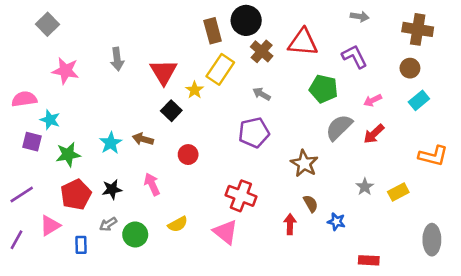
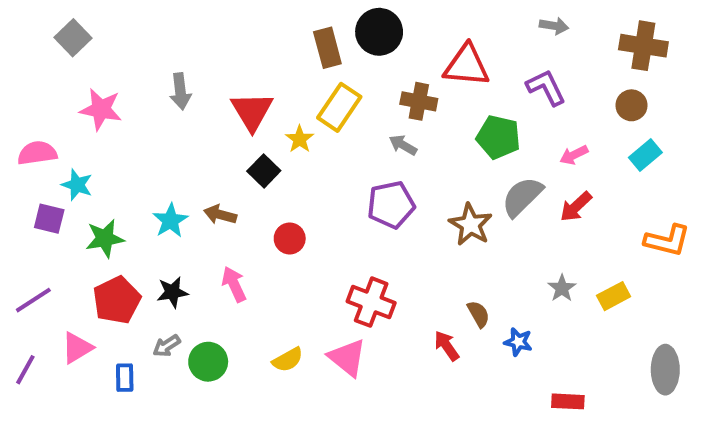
brown cross: (262, 51) -> (419, 101), moved, turned -30
brown star: (304, 164) -> (471, 225), moved
yellow semicircle: (178, 224) -> (288, 360), moved
red arrow: (290, 224) -> (447, 346), turned -36

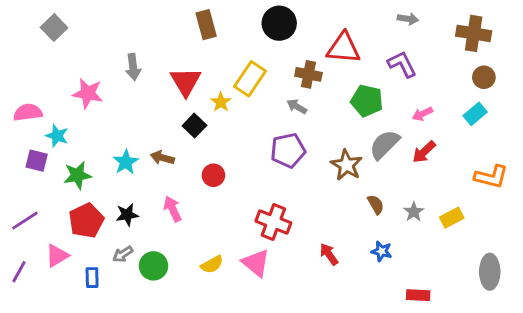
brown rectangle: (327, 48) -> (206, 25), moved
brown circle: (631, 105) -> (484, 77), moved
pink star: (101, 109) -> (88, 93), moved
brown semicircle: (478, 314) -> (376, 204), moved

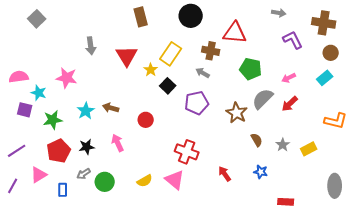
purple L-shape: (402, 64) -> (293, 40), moved
pink star: (88, 93) -> (67, 78), moved
black square: (194, 126) -> (168, 86), moved

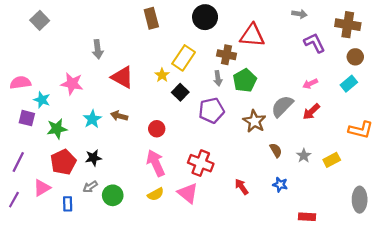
red triangle: (127, 56) -> (122, 77), moved, turned -30
green pentagon: (251, 69) -> (245, 80), moved, turned 30
gray arrow: (203, 73) -> (218, 78), turned -128
pink arrow: (118, 143) -> (156, 163), moved, size x1.4
purple line: (17, 151) -> (18, 162), turned -30

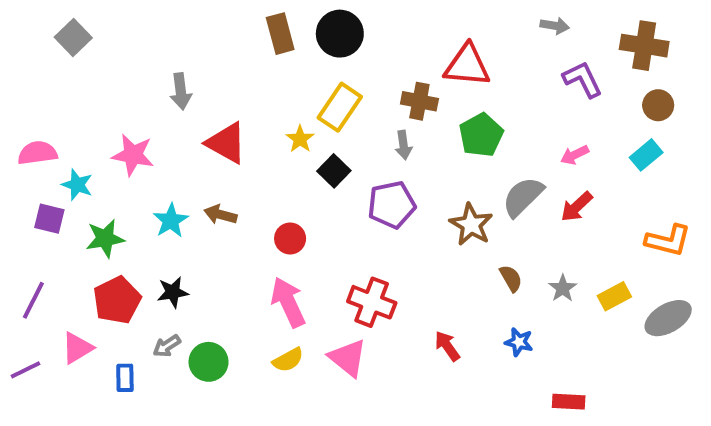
black circle: (205, 17) -> (340, 34), moved
green pentagon: (245, 80) -> (481, 135), moved
purple line: (14, 200) -> (25, 370), turned 35
gray ellipse: (360, 200) -> (668, 318), moved, turned 60

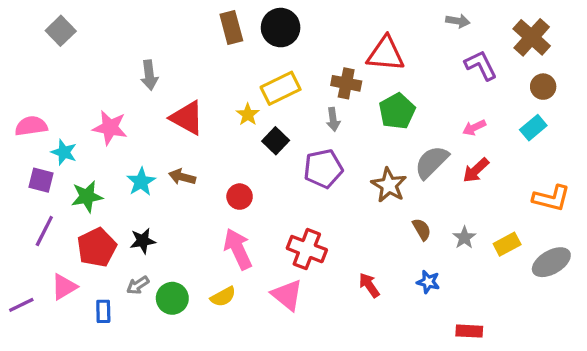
brown cross: (644, 46) -> (532, 37), turned 33
yellow rectangle: (340, 107) -> (281, 88), turned 30
purple line: (33, 300) -> (44, 231), moved
yellow semicircle: (288, 360) -> (223, 297), moved

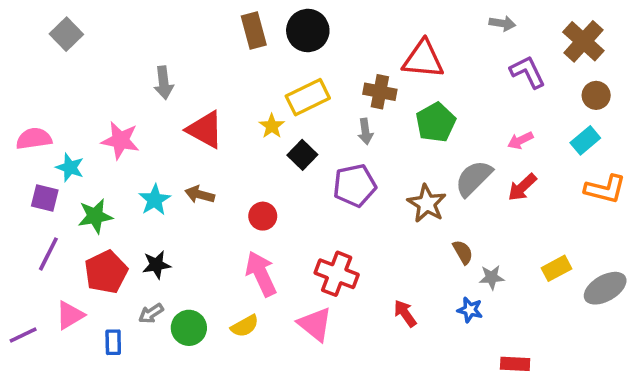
orange L-shape: (551, 198) -> (605, 189), moved
gray star: (464, 238) -> (492, 277), moved, turned 30

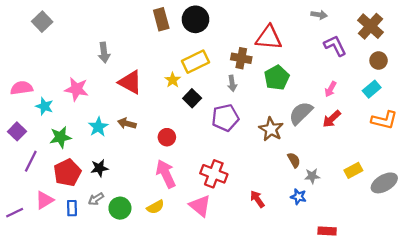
pink arrow: (520, 140) -> (330, 89), turned -35
purple square: (45, 198) -> (17, 131), moved, turned 30
blue rectangle: (113, 342) -> (72, 208), moved

